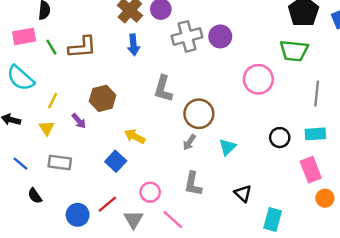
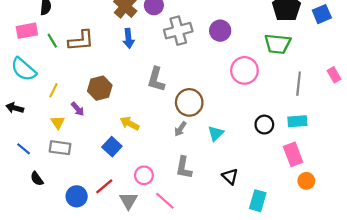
purple circle: (220, 36) -> (220, 31), moved
yellow triangle: (47, 128) -> (58, 122), moved

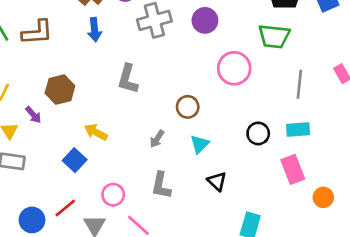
brown circle: (189, 102) -> (188, 107), moved, size x0.7
black triangle: (230, 176) -> (217, 181), moved
orange circle: (306, 181) -> (323, 197), moved

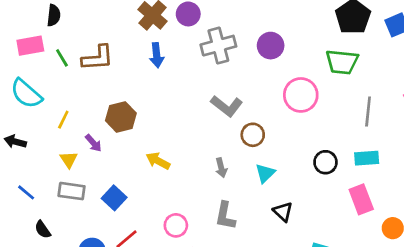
gray L-shape: (128, 79) -> (227, 106), moved, turned -68
gray arrow: (157, 139) -> (221, 168), turned -48
blue square: (75, 160) -> (114, 198), moved

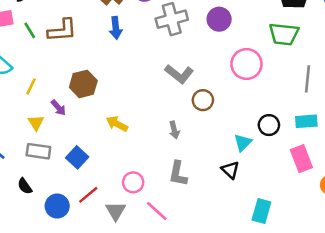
cyan triangle: (265, 173) -> (243, 142), moved
black semicircle: (43, 230) -> (25, 186), moved

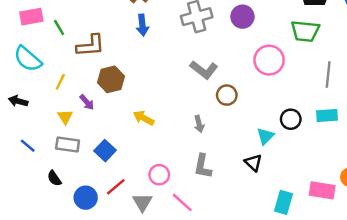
brown L-shape: (62, 30) -> (90, 46), moved
pink rectangle: (301, 159) -> (322, 190), moved, turned -60

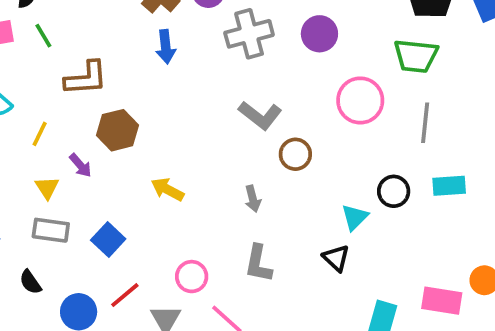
green line: (59, 28) -> (43, 36), moved
gray line: (328, 75) -> (425, 123), moved

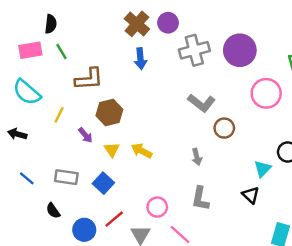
purple circle: (319, 34) -> (240, 50), size x1.4
yellow triangle: (47, 188) -> (112, 150), moved

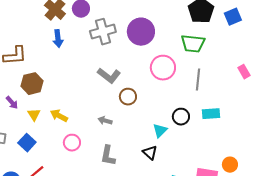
gray arrow: (197, 157) -> (105, 121), turned 120
pink circle: (157, 207) -> (72, 143), moved

